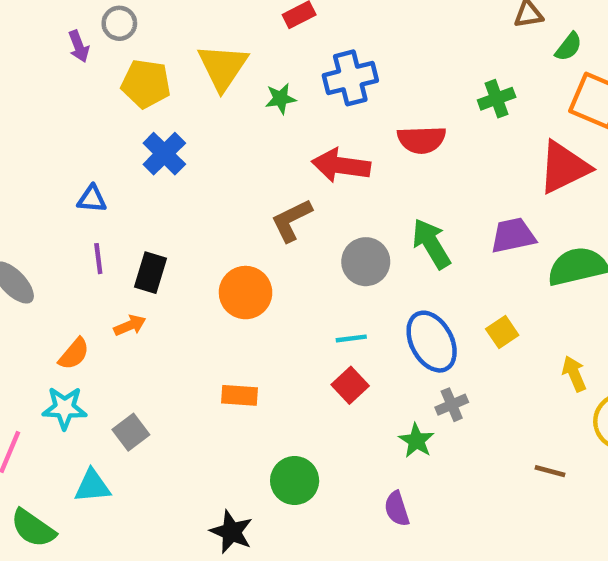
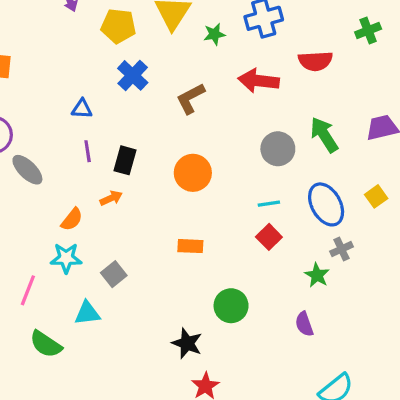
brown L-shape: (292, 220) -> (190, 98), moved

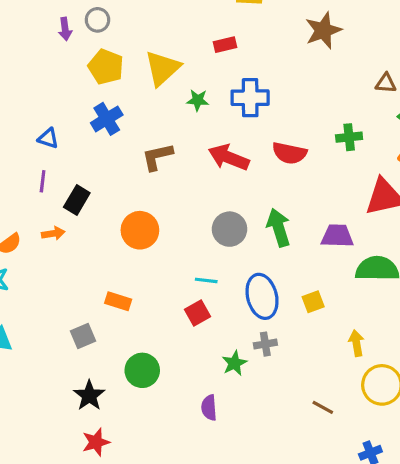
gray square: (114, 274) -> (83, 336), moved

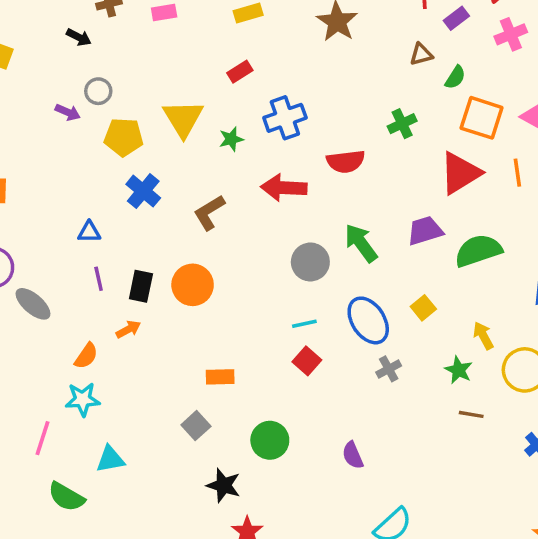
purple arrow: (65, 29) -> (68, 112), turned -40
orange circle: (140, 230) -> (193, 285), moved
green star: (234, 363) -> (459, 370), moved

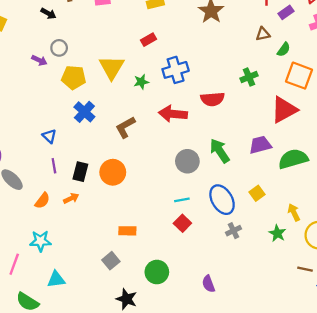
blue triangle: (89, 232) -> (49, 136), turned 40
orange semicircle: (86, 356) -> (42, 201), moved
brown line: (471, 414) -> (305, 269), moved

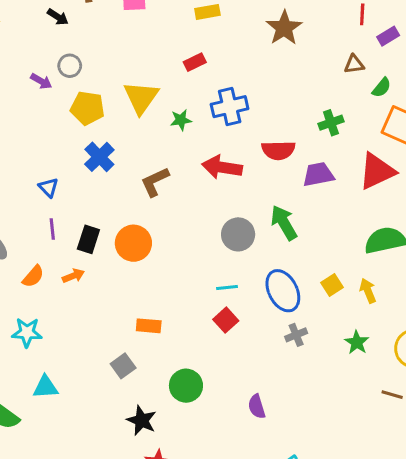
purple trapezoid: (260, 145) -> (318, 174), moved
yellow arrow: (294, 212) -> (368, 291), moved

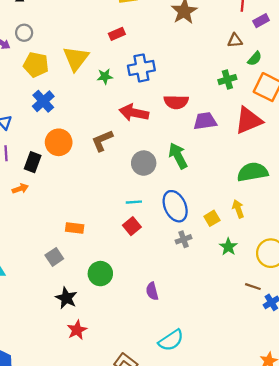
green cross: (331, 123) -> (227, 80), moved
brown L-shape: (155, 182) -> (102, 141), moved
orange circle: (133, 243) -> (59, 142), moved
yellow square: (332, 285) -> (212, 218), moved

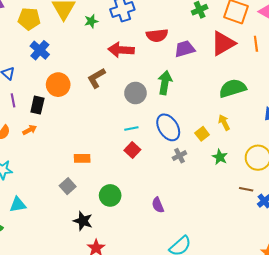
green arrow: (178, 156) -> (165, 83), turned 45

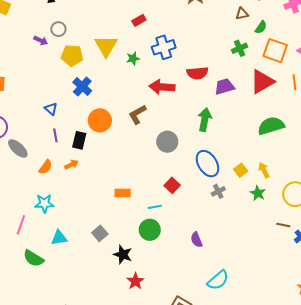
gray circle: (135, 93) -> (167, 142), moved
yellow arrow: (224, 122) -> (264, 170), moved
cyan line: (131, 129) -> (155, 207), moved
gray square: (68, 186) -> (100, 233), moved

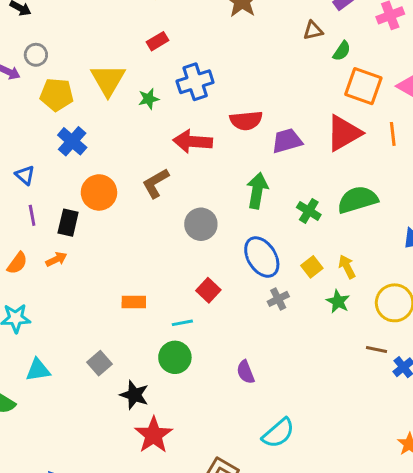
green cross: (240, 48) -> (309, 211), moved, turned -35
red star: (135, 281) -> (154, 435), size x1.4

